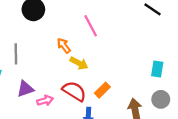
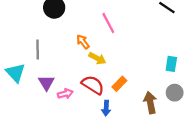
purple triangle: (25, 89) -> (46, 83), turned -42

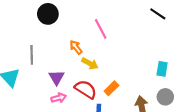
purple triangle: (46, 83) -> (57, 77), moved

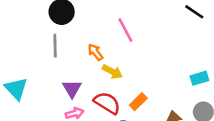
gray line: (32, 55) -> (55, 46), moved
cyan rectangle: (162, 69) -> (199, 78), turned 64

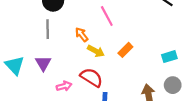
purple triangle: (72, 89) -> (43, 63), moved
orange rectangle: (138, 102) -> (125, 50), moved

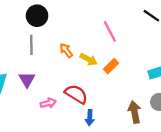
pink line: (107, 16) -> (110, 31), moved
yellow arrow: (96, 51) -> (89, 59), moved

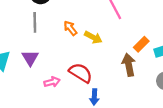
orange rectangle: (111, 66) -> (141, 44), moved
brown arrow: (135, 112) -> (129, 65), moved

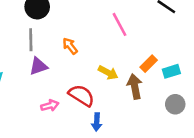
yellow arrow: (93, 37) -> (108, 73), moved
purple triangle: (30, 58) -> (38, 66), moved, turned 42

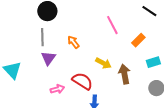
orange rectangle: (149, 64) -> (138, 40), moved
purple triangle: (38, 66) -> (48, 58), turned -35

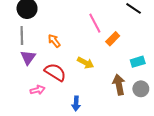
orange rectangle: (138, 40) -> (113, 39), moved
brown arrow: (124, 74) -> (119, 85), moved
red semicircle: (82, 81) -> (55, 72), moved

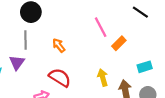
purple triangle: (28, 58) -> (17, 63), moved
yellow arrow: (86, 63) -> (103, 78), moved, turned -133

